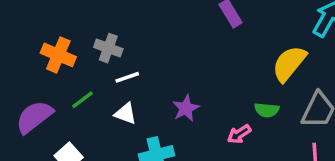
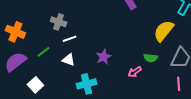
orange cross: (58, 55) -> (15, 32), moved

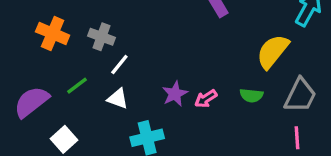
orange cross: (15, 32) -> (53, 33), moved
white line: (70, 39) -> (119, 64), turned -32
pink arrow: (135, 72) -> (206, 99), moved

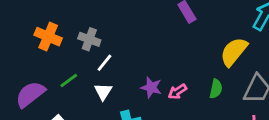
purple star: (175, 94) -> (151, 87), turned -30
green semicircle: (251, 95) -> (216, 89), turned -84
white triangle: (118, 99) -> (103, 92), turned 42

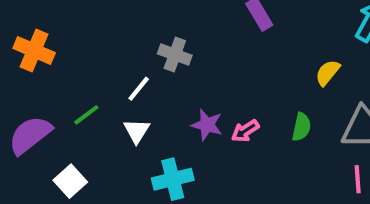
orange cross: (48, 37) -> (34, 50), moved
gray cross: (89, 39) -> (175, 55), moved
yellow semicircle: (234, 52) -> (328, 73), size x0.6

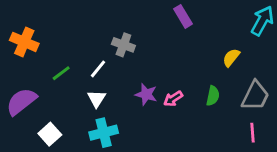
green line: (86, 115) -> (61, 73), moved
cyan cross: (173, 179) -> (104, 133), moved

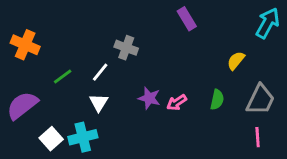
cyan cross: (104, 133) -> (83, 137), moved

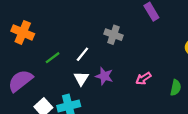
gray cross: (126, 48) -> (114, 35), moved
purple star: (149, 98) -> (104, 76), moved
green semicircle: (217, 100) -> (176, 88), moved

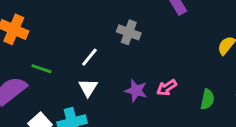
green line: (53, 58) -> (41, 69), moved, turned 56
purple star: (104, 76) -> (136, 91), moved

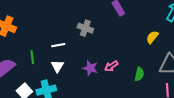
white line: (89, 57) -> (58, 45), turned 40
green line: (41, 69) -> (32, 57), moved, turned 64

